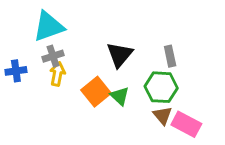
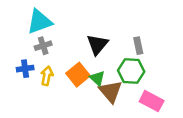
blue cross: (16, 71) -> (25, 69), moved
yellow arrow: (57, 74) -> (47, 76), moved
brown triangle: (163, 115) -> (111, 91), moved, size x1.5

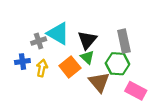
cyan triangle: (40, 22) -> (58, 33), moved, turned 50
gray rectangle: (138, 46) -> (124, 41), size x1.5
green triangle: (97, 78) -> (87, 57), moved

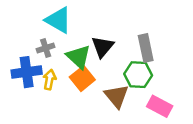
cyan triangle: (58, 33) -> (58, 20), moved
green triangle: (87, 57) -> (79, 57), moved, size x1.5
blue cross: (22, 62) -> (27, 72), size x1.6

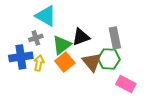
black triangle: (103, 47) -> (81, 37), turned 30
green triangle: (79, 57) -> (62, 45), turned 40
brown triangle: (117, 96) -> (92, 62), moved

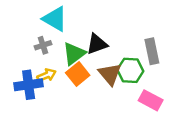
gray rectangle: (115, 38) -> (152, 51), moved
blue cross: (21, 57) -> (29, 85), moved
yellow arrow: (39, 63) -> (47, 75), turned 56

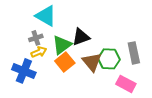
gray rectangle: (152, 51) -> (134, 53), moved
yellow arrow: (47, 75) -> (39, 52), moved
blue cross: (29, 85) -> (24, 71), turned 30

